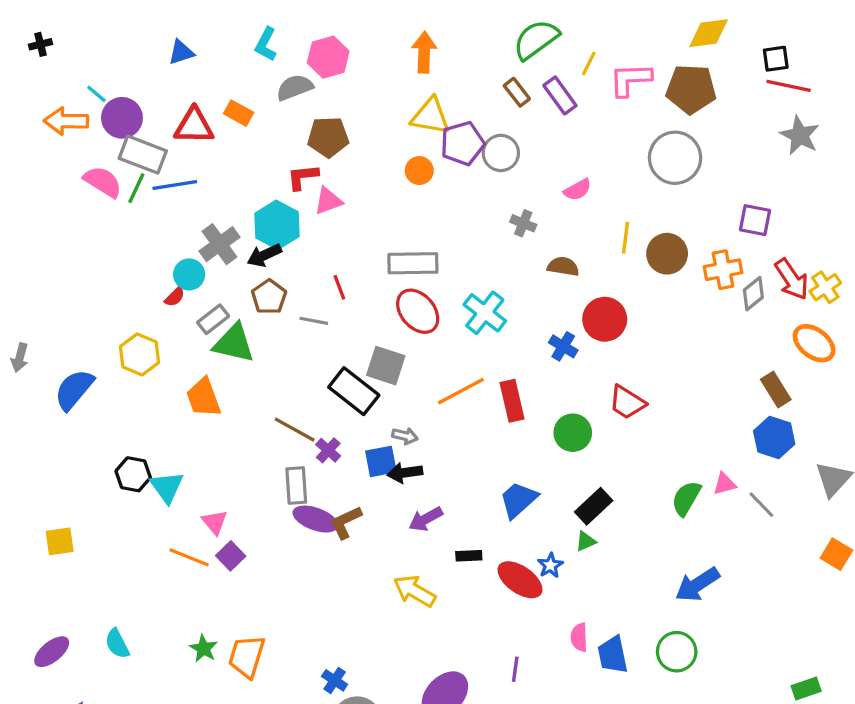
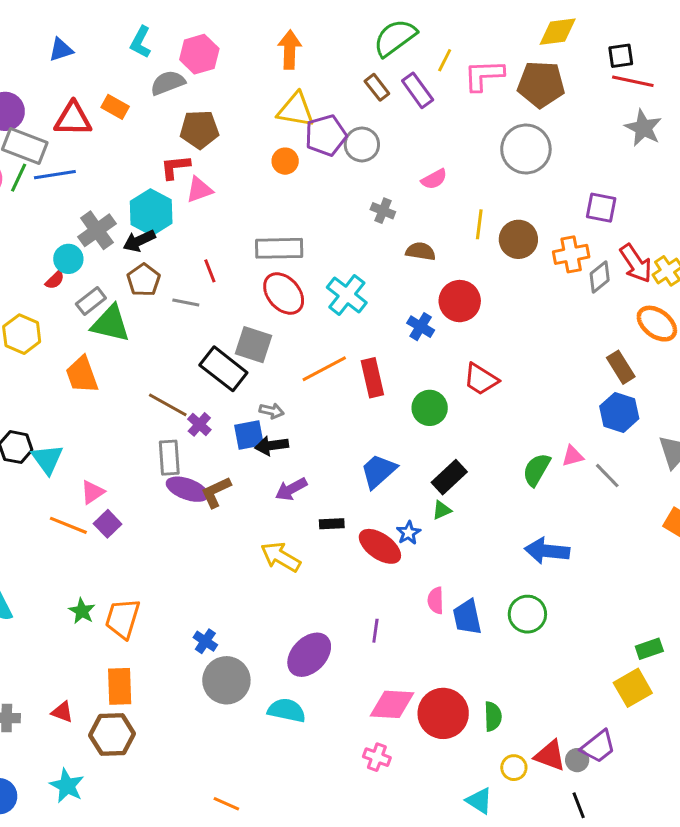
pink triangle: (215, 522) -> (92, 492), turned 36
blue arrow: (697, 585) -> (547, 551), turned 39

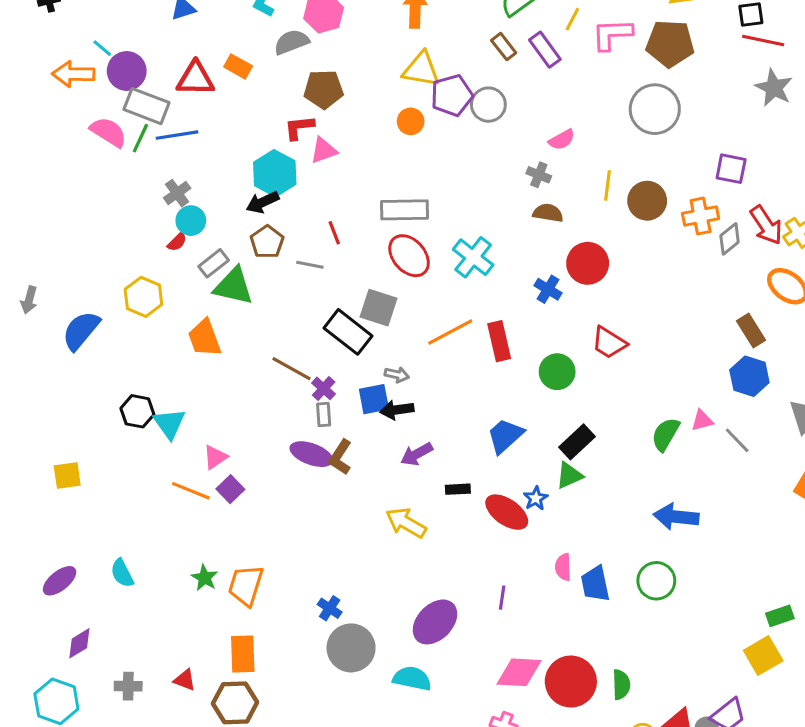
gray cross: (383, 211) -> (539, 175), moved
gray cross: (97, 230) -> (177, 193), moved, size x0.7
gray rectangle: (169, 458) -> (324, 414), moved, size x0.7
brown L-shape: (216, 492) -> (340, 457), turned -32
green triangle: (442, 510) -> (569, 475), size x1.4

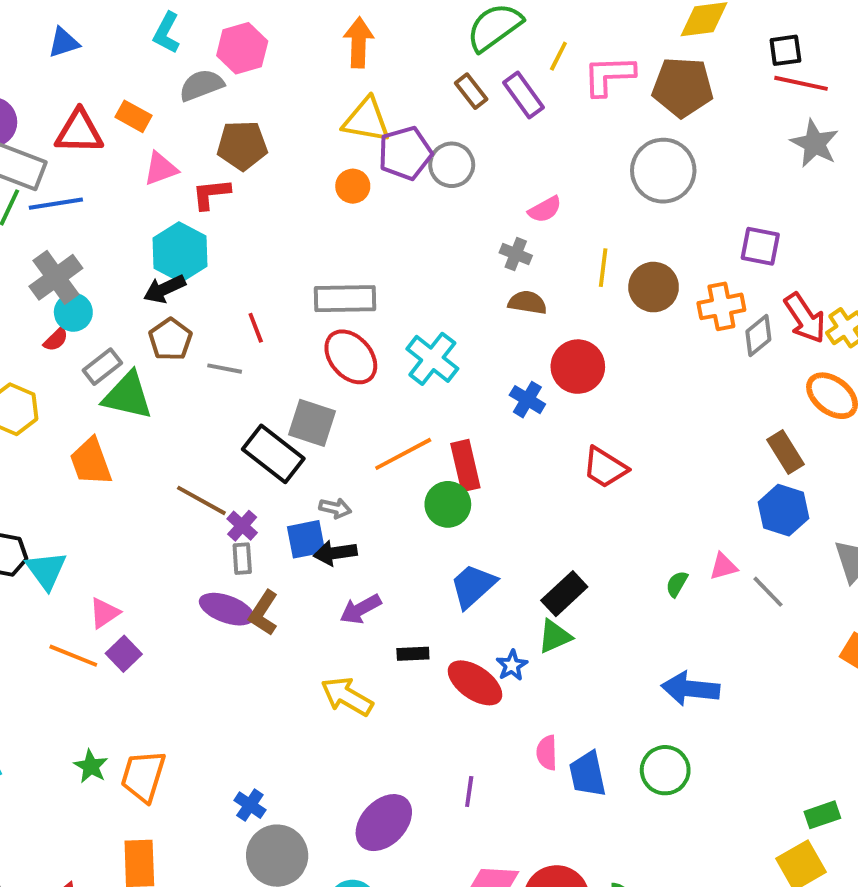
pink triangle: (324, 150) -> (161, 169), moved
gray cross: (177, 193) -> (56, 277), size x1.5
green circle: (557, 372) -> (448, 504), moved
green semicircle: (665, 434) -> (677, 584), size x0.6

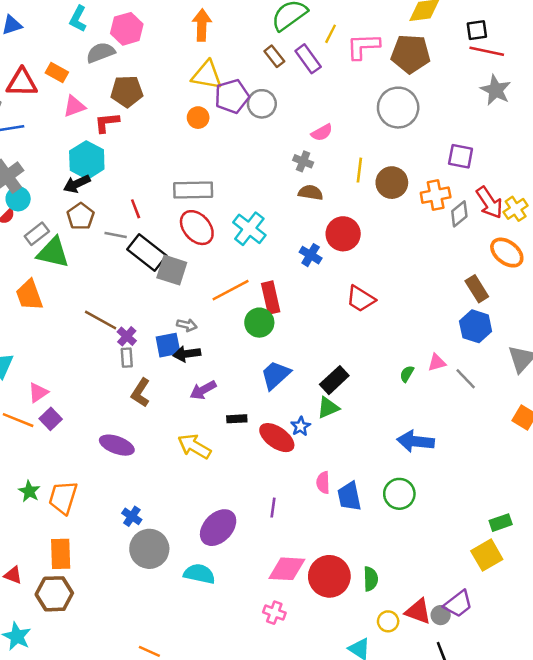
black rectangle: (273, 454) -> (147, 253), moved
purple ellipse: (227, 609) -> (117, 445), moved

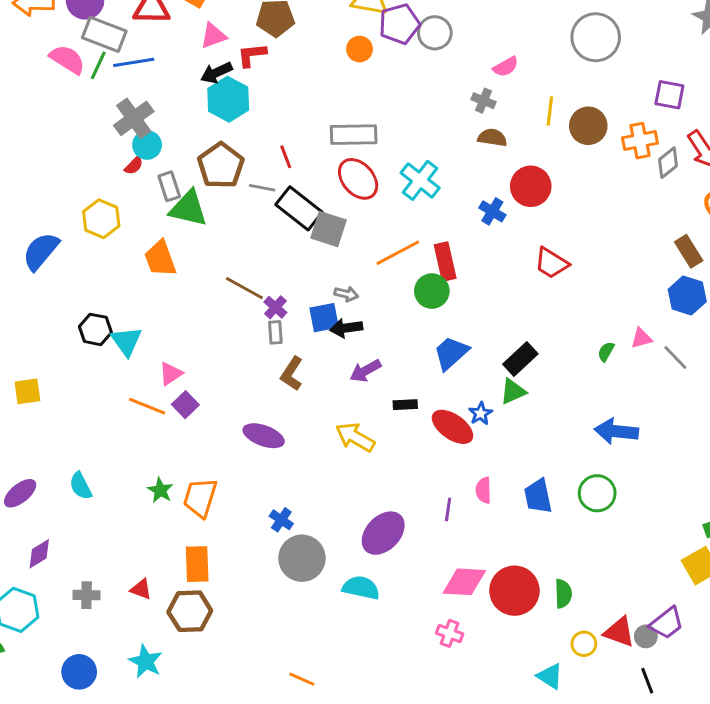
black arrow: (77, 184) -> (216, 73), moved
brown pentagon: (81, 216) -> (221, 166), size x1.4
gray rectangle: (37, 234) -> (169, 186), turned -70
pink semicircle: (323, 483) -> (483, 490), moved

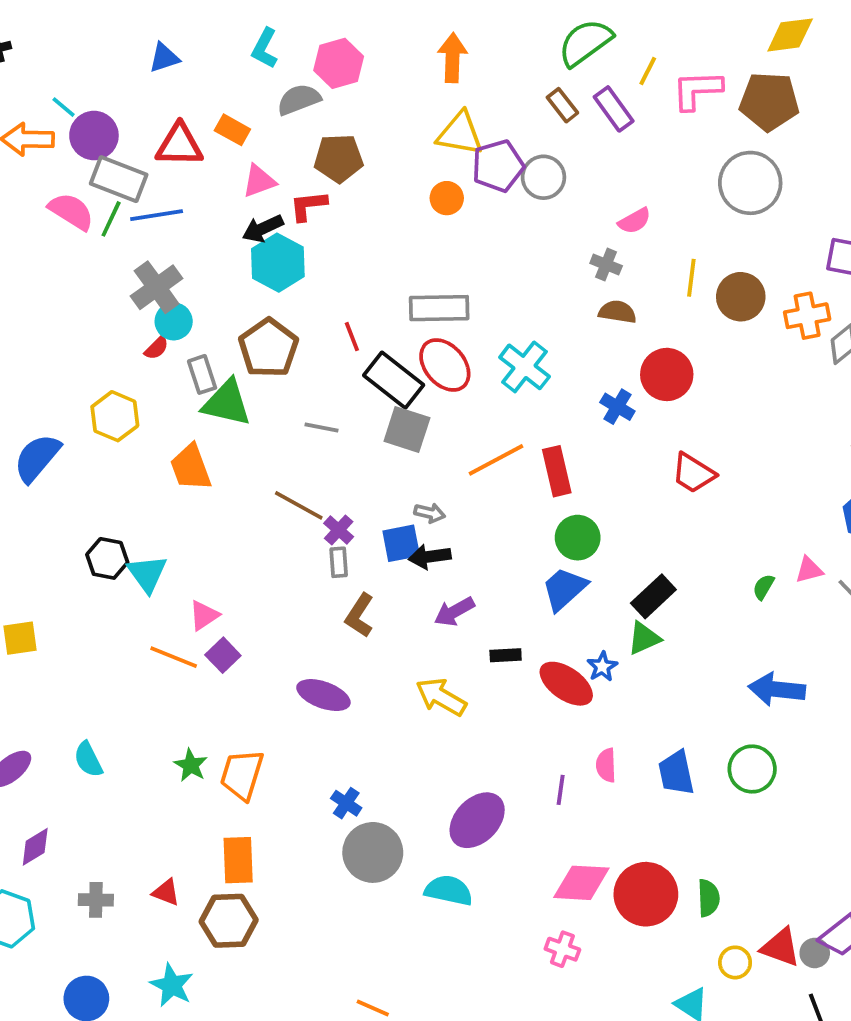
gray line: (262, 188) -> (322, 428), moved
black rectangle: (299, 208) -> (394, 380), moved
green circle: (432, 291) -> (578, 538), moved

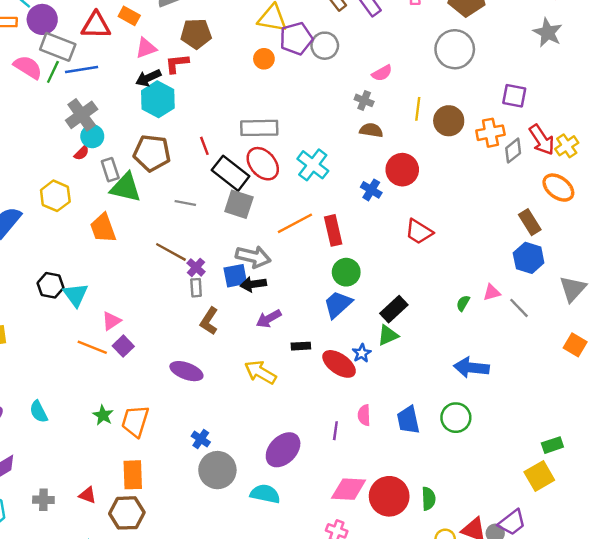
brown pentagon: (268, 348) -> (152, 153), turned -30
gray arrow: (430, 513) -> (253, 257), size x1.8

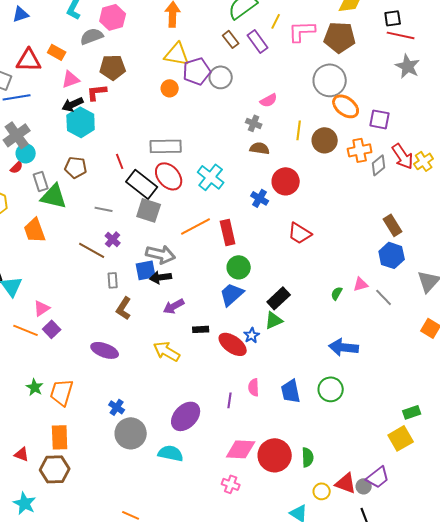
brown pentagon: (152, 153) -> (76, 167), size x0.7
orange ellipse: (558, 188) -> (346, 106), moved
purple cross: (196, 267) -> (113, 239), moved

